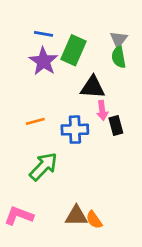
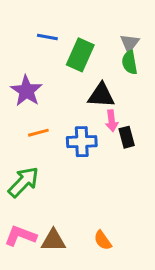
purple star: (43, 61) -> (26, 91), moved
green arrow: (43, 166) -> (23, 182), moved
brown triangle: (76, 216) -> (53, 240), moved

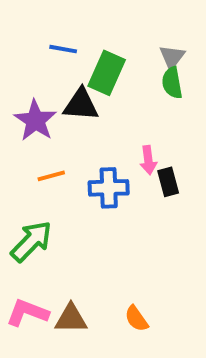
black triangle: (101, 95) -> (81, 105), moved

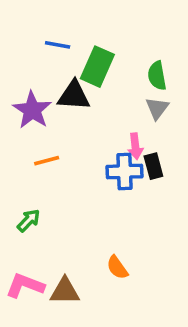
gray triangle: (172, 57) -> (157, 108), moved
blue cross: (109, 188) -> (124, 172), moved
green arrow: (31, 241) -> (29, 220), size x0.6
orange semicircle: (136, 319) -> (117, 267), moved

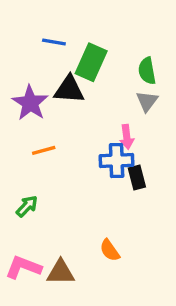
black rectangle: (153, 166) -> (137, 177), moved

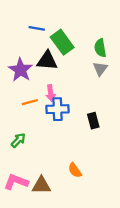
green rectangle: (91, 62) -> (62, 42), turned -60
pink arrow: (127, 137) -> (51, 93), moved
blue cross: (117, 161) -> (58, 109), moved

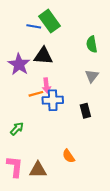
green rectangle: (62, 42) -> (50, 21), moved
gray triangle: (100, 69) -> (92, 76), moved
orange line: (30, 102) -> (36, 94), moved
pink L-shape: (16, 182) -> (15, 167), turned 75

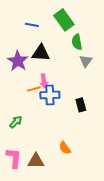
green rectangle: (50, 21) -> (64, 20), moved
green semicircle: (92, 44) -> (77, 42), moved
gray triangle: (92, 76) -> (86, 61), moved

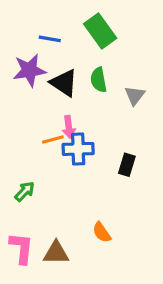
green semicircle: (77, 42) -> (99, 80), moved
black triangle: (41, 53) -> (64, 83), turned 30
purple star: (18, 61) -> (29, 70), moved, turned 30
black rectangle: (81, 105) -> (127, 165), turned 32

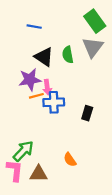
green rectangle: (100, 31) -> (95, 21), moved
purple star: (29, 70) -> (30, 80), moved
gray triangle: (135, 96) -> (93, 47), moved, size x1.5
green arrow: (25, 191) -> (23, 151), moved, size x1.5

